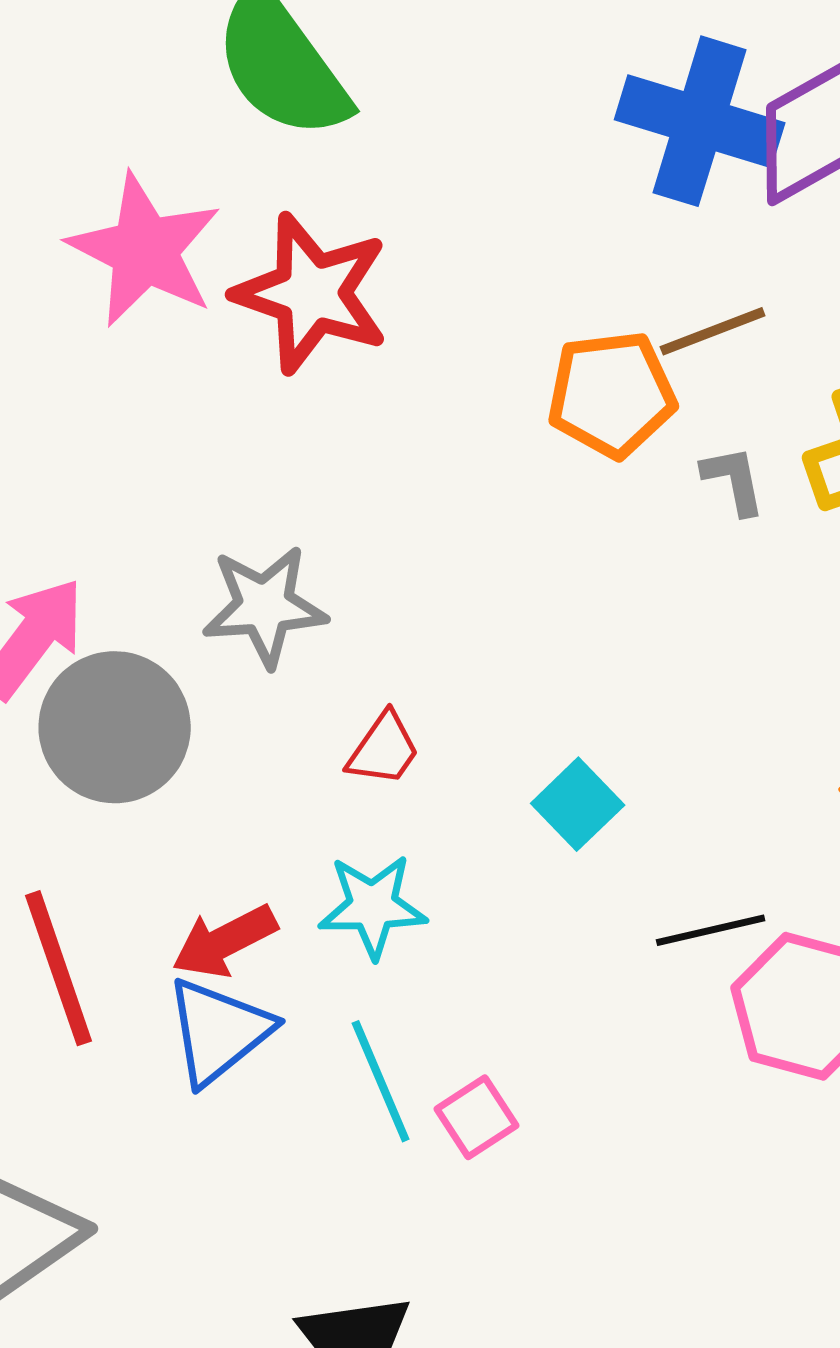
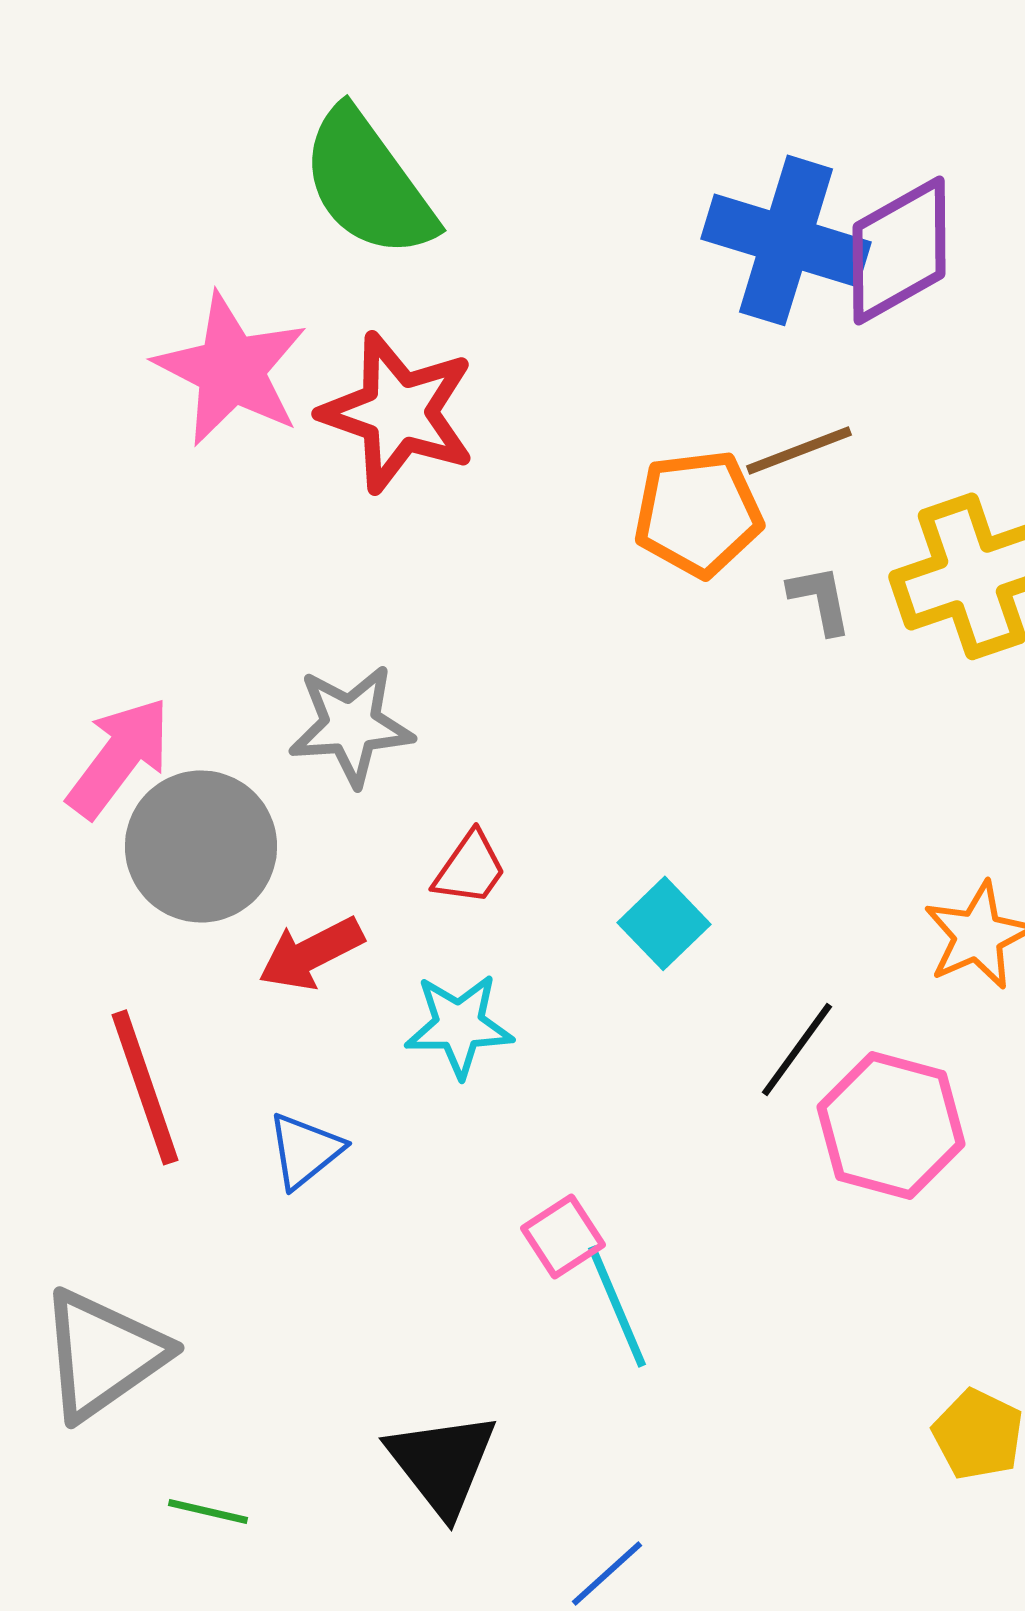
black line: (711, 930) -> (797, 1049), turned -41
red arrow: (225, 941) -> (311, 953), moved
blue triangle: (219, 1031) -> (305, 1150), size x0.7
cyan line: (381, 1081) -> (617, 1306), moved

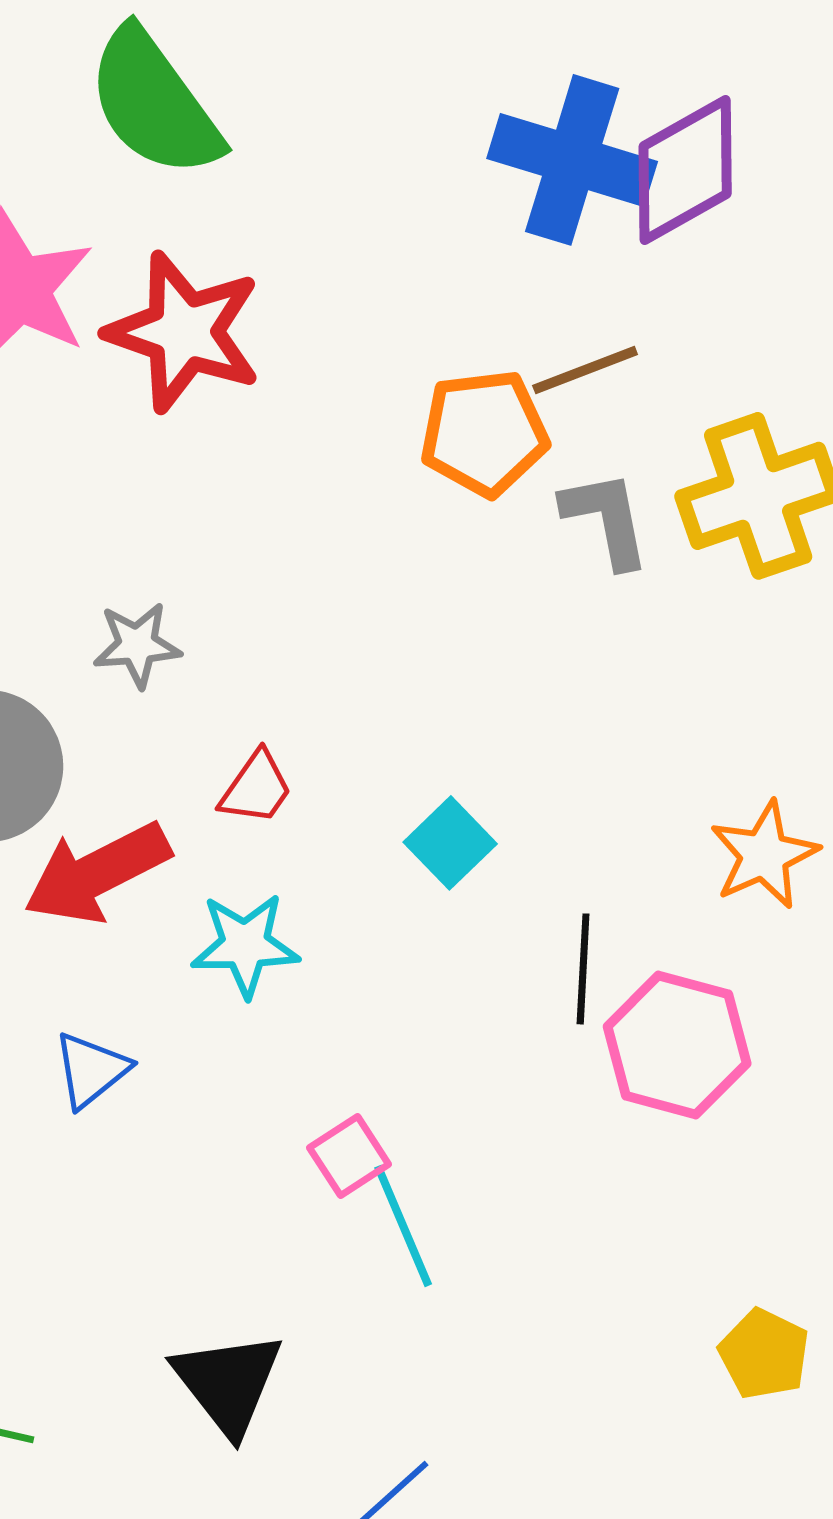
gray L-shape: (820, 599) -> (606, 519), size x1.4
gray star: (351, 725) -> (137, 645), size x0.7
red arrow: (311, 953) -> (97, 873), size x1.4
black line: (797, 1049) -> (583, 969), turned -33

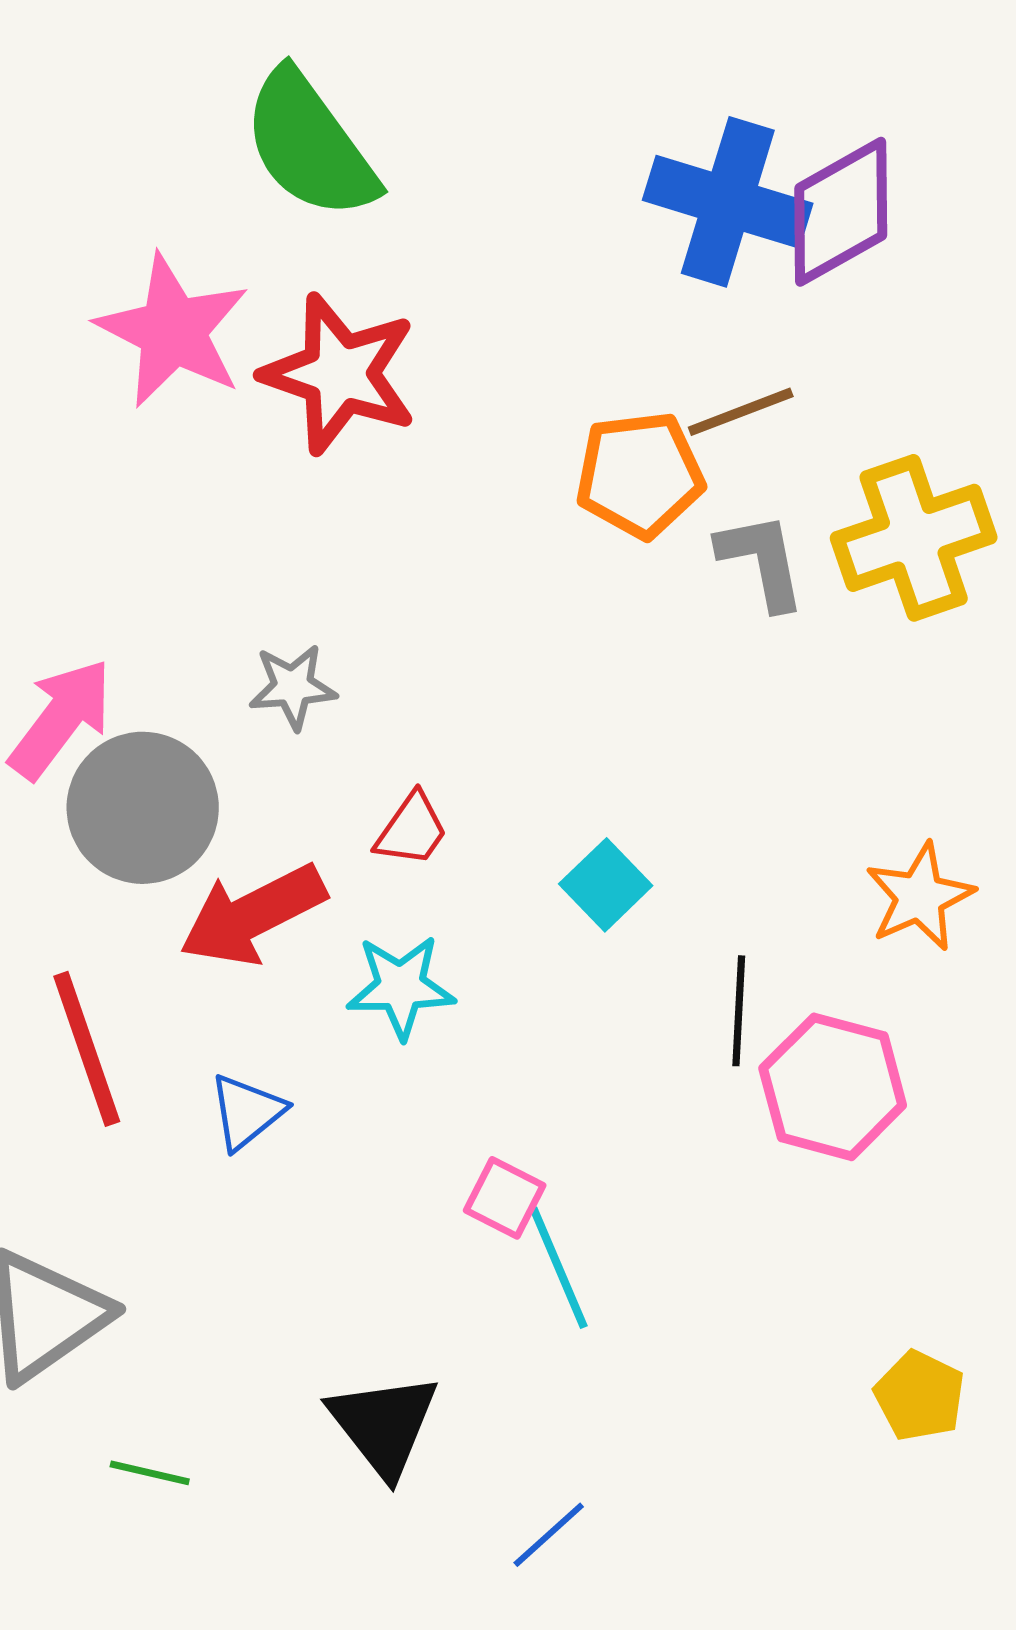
pink square: (349, 1156) -> (505, 1198), turned -30

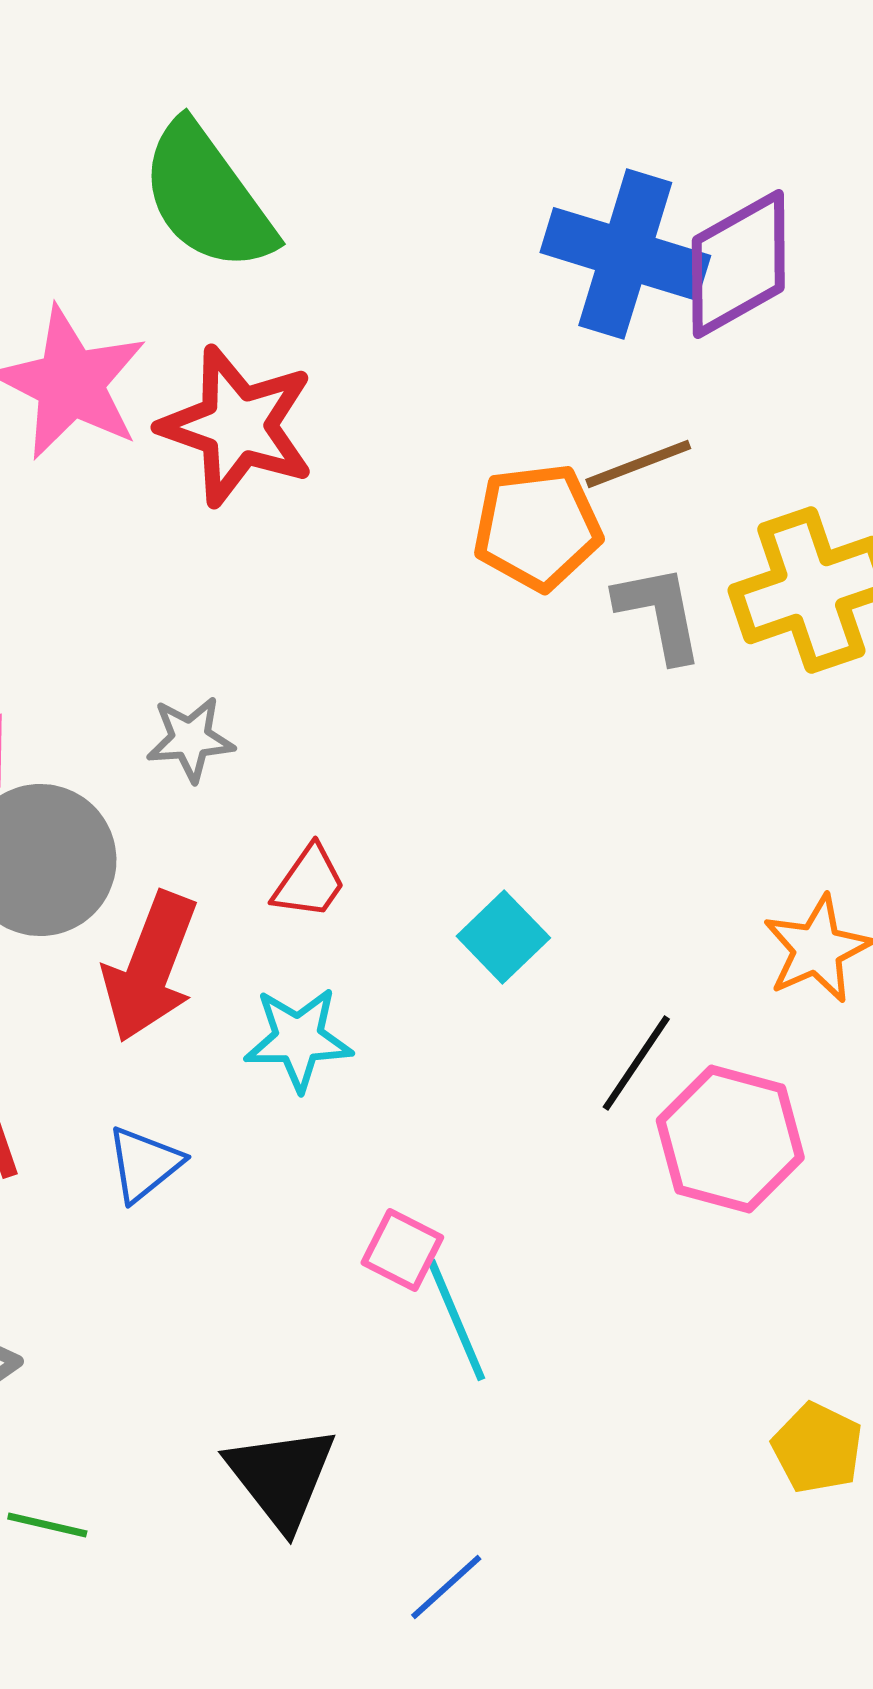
red arrow: (253, 915) -> (150, 967), turned -42
black line: (739, 1011) -> (636, 1063), turned 31

